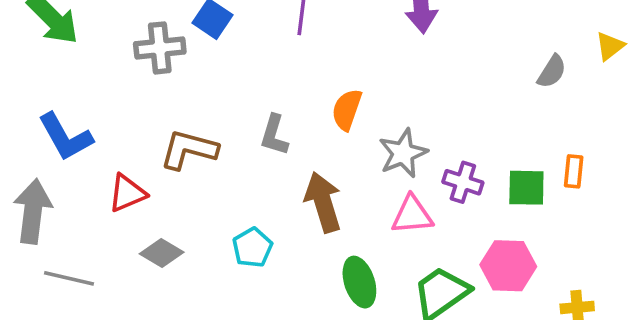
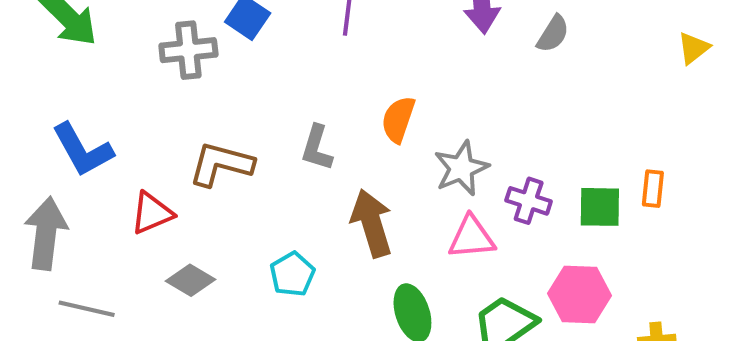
gray semicircle: (552, 72) -> (553, 34), moved

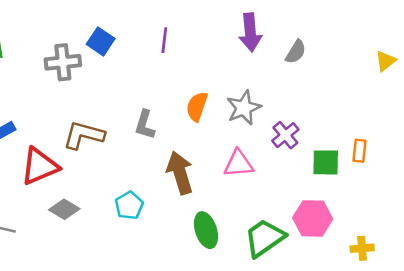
gray star: (461, 168) -> (244, 108), moved
purple cross: (529, 201) -> (285, 135), moved, turned 32
red triangle: (152, 213) -> (39, 166), size x1.4
pink triangle: (472, 237) -> (239, 164), moved

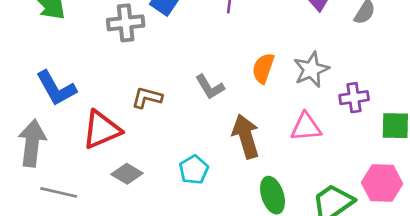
gray L-shape: (145, 125) -> (210, 87), turned -48
brown L-shape: (84, 135) -> (147, 98), size x0.7
purple cross: (285, 135) -> (354, 98), turned 32

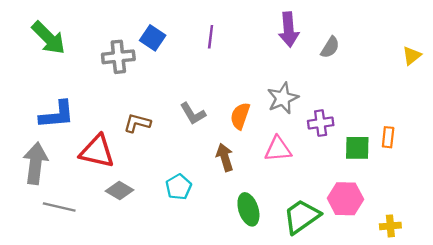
orange semicircle: (263, 68) -> (240, 116), moved
blue L-shape: (56, 88) -> (57, 115), turned -66
red triangle: (102, 130) -> (97, 151), turned 36
brown arrow: (246, 136) -> (225, 157), size x0.7

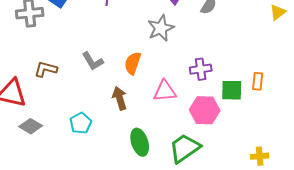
gray star: (283, 98) -> (161, 28), moved
pink hexagon: (345, 199) -> (205, 110), moved

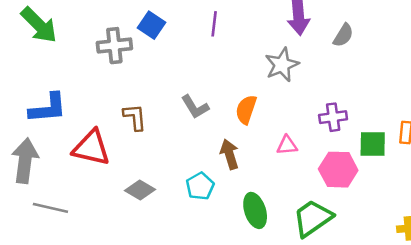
brown L-shape: (46, 69) -> (135, 117), turned 70
pink triangle: (165, 91) -> (287, 145), size x0.7
cyan pentagon: (81, 123) -> (200, 186), moved
gray diamond: (31, 126) -> (140, 190), moved

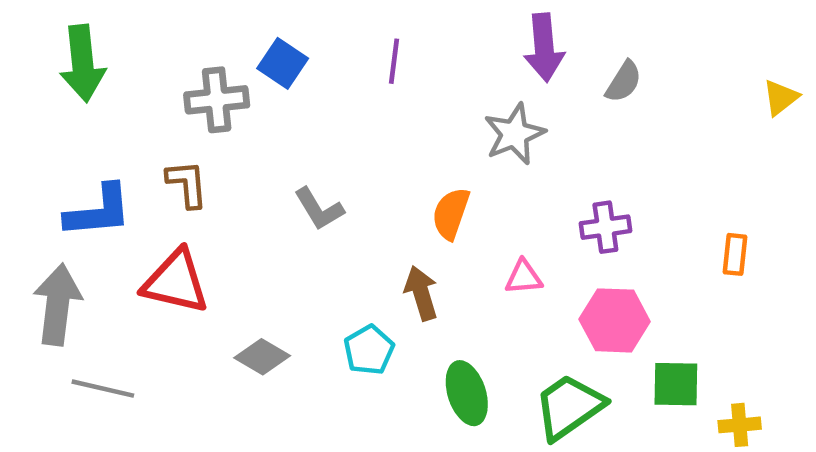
green arrow: (39, 25) -> (82, 63), turned 39
gray L-shape: (195, 107) -> (319, 209), moved
brown L-shape: (135, 117) -> (187, 184), moved
green square: (373, 144) -> (676, 384), moved

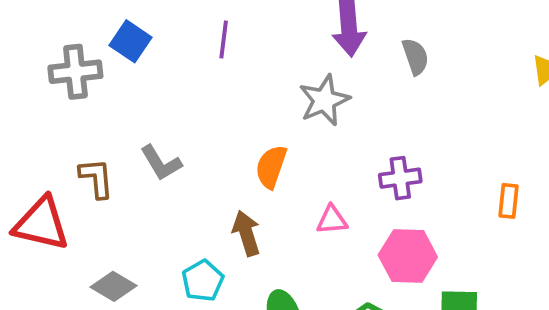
gray semicircle: (624, 82) -> (415, 57), turned -51
brown L-shape: (187, 184) -> (96, 178), moved

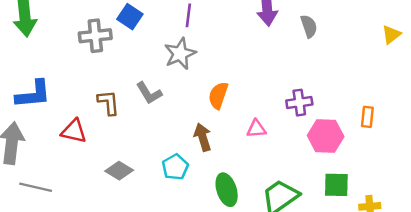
gray star: (324, 100) -> (180, 54), moved
red triangle: (41, 224) -> (74, 131), size x0.7
pink hexagon: (408, 256) -> (326, 136), moved

